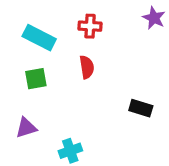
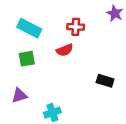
red cross: (90, 26) -> (76, 27), moved
red semicircle: (87, 67) -> (65, 50), turned 77

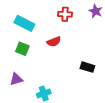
red cross: (76, 27) -> (65, 14), moved
green square: (27, 59) -> (22, 49), turned 32

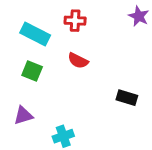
red cross: (65, 14) -> (75, 21), moved
red semicircle: (54, 42) -> (78, 61), turned 48

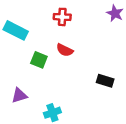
cyan rectangle: (35, 34) -> (16, 30), moved
green square: (32, 71) -> (39, 60), moved

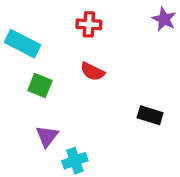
green square: (39, 60) -> (40, 86), moved
purple triangle: (19, 95) -> (47, 136), moved, turned -35

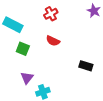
red cross: (89, 24) -> (51, 14), turned -32

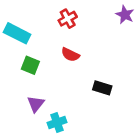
black rectangle: (86, 66) -> (102, 88), moved

